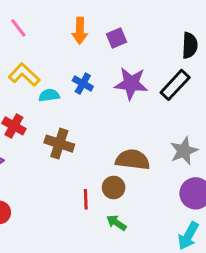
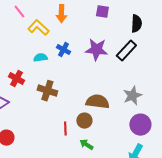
purple square: (116, 38) -> (102, 12), moved, turned 32
yellow L-shape: (24, 75) -> (38, 28), moved

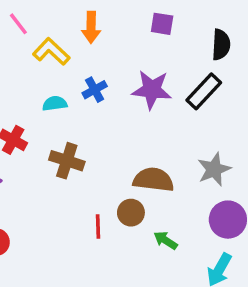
blue cross: (63, 50) -> (95, 90), turned 32
green arrow: (86, 145) -> (166, 240), moved

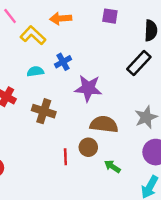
orange arrow: (91, 27) -> (61, 18), turned 85
purple star: (152, 90) -> (88, 88), moved

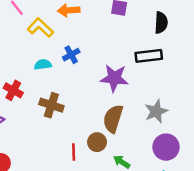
black rectangle: (139, 63) -> (149, 56), turned 40
purple star: (88, 88) -> (114, 78), moved
brown semicircle: (104, 124) -> (113, 119), turned -80

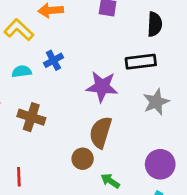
gray star: (156, 111) -> (156, 102), moved
red line: (74, 152) -> (19, 177), moved

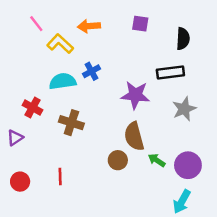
cyan semicircle: (22, 71) -> (63, 81), size x1.5
brown semicircle: (101, 132) -> (134, 136), turned -32
green arrow: (110, 181) -> (157, 160), moved

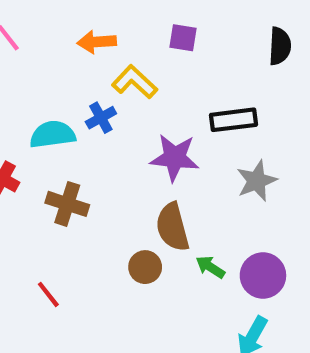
black semicircle: (183, 39) -> (280, 46), moved
yellow L-shape: (60, 44) -> (135, 82), moved
red line: (60, 177) -> (48, 294), turned -36

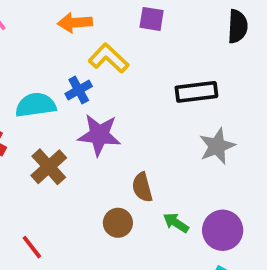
purple star: (175, 158) -> (99, 135), moved
brown cross: (67, 204) -> (49, 167), turned 30
brown semicircle: (172, 227) -> (142, 187), size x0.7

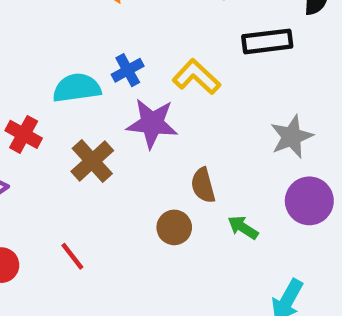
yellow L-shape: (109, 58) -> (196, 77), moved
black rectangle: (196, 92) -> (267, 41), moved
purple circle: (223, 230) -> (309, 201), moved

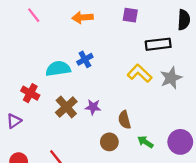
yellow L-shape: (196, 77) -> (140, 73), moved
purple star: (152, 123) -> (93, 107), moved, size x0.6
gray star: (292, 137) -> (171, 78), moved
purple circle: (309, 201) -> (180, 142), moved

